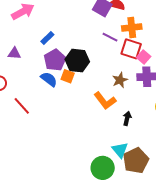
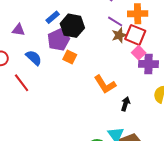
pink square: (144, 57) -> (139, 53), moved
black hexagon: (77, 61) -> (72, 26), moved
blue semicircle: (49, 79) -> (34, 58), moved
brown star: (120, 80) -> (119, 35), moved

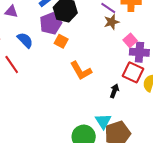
red square: (135, 35) -> (133, 72), moved
orange L-shape: (105, 84) -> (81, 71), moved

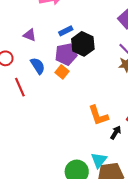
orange square: (61, 41) -> (62, 72), moved
orange L-shape: (81, 71) -> (98, 115), moved

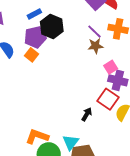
orange L-shape: (98, 115) -> (37, 137), moved, turned 130

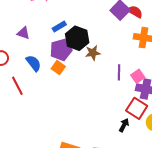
purple line: (94, 32) -> (119, 72), moved, turned 49
brown star: (95, 46) -> (93, 53), moved
black arrow: (87, 114) -> (124, 125), moved

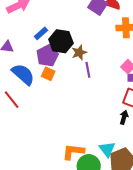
blue semicircle: (34, 63) -> (23, 74), size x1.4
purple line: (119, 72) -> (88, 70), moved

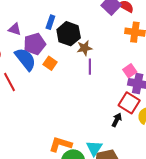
blue rectangle: (41, 33) -> (50, 22), turned -40
purple pentagon: (47, 56) -> (35, 44), moved

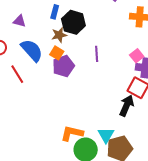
purple pentagon: (35, 44) -> (63, 66), moved
brown star: (84, 48) -> (59, 35), moved
black arrow: (117, 120) -> (127, 106), size x1.5

